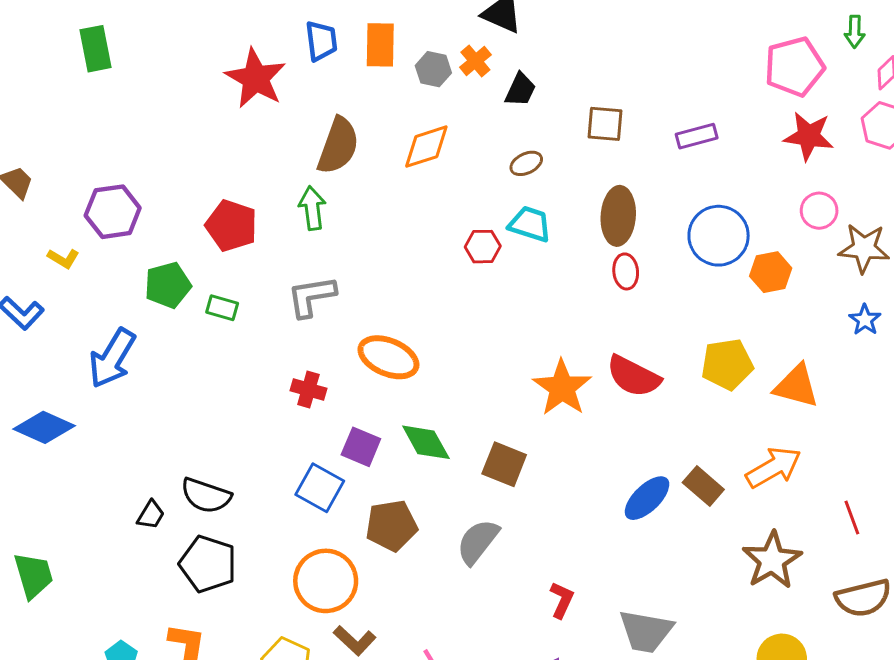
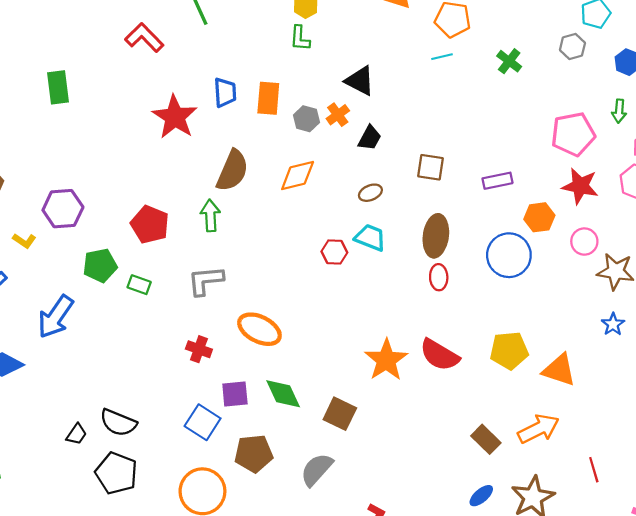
orange hexagon: (771, 272) -> (539, 217), moved
purple square: (361, 447) -> (235, 394), turned -32
blue ellipse: (647, 498) -> (481, 496), moved, size x0.7

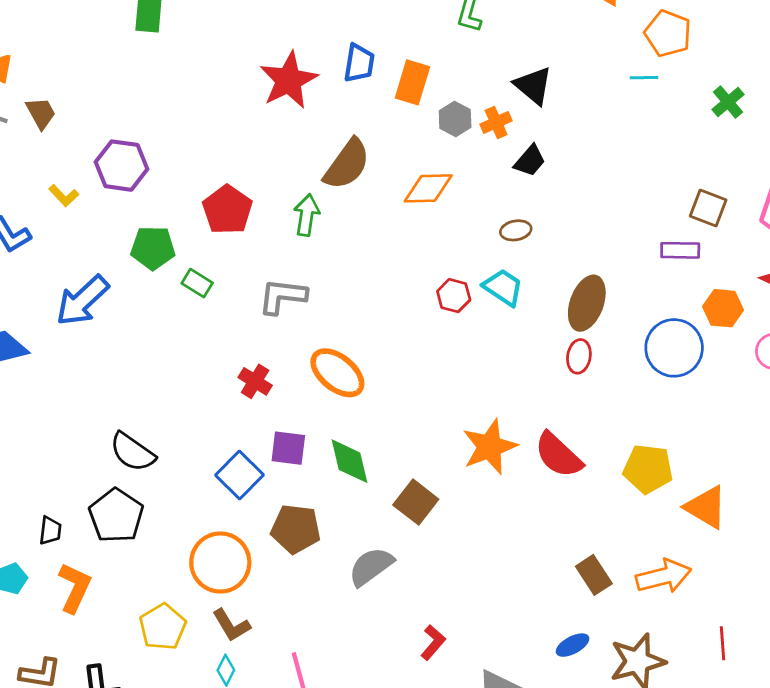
brown square: (430, 167) -> (708, 208), moved
black trapezoid: (77, 434) -> (50, 531), moved, turned -40

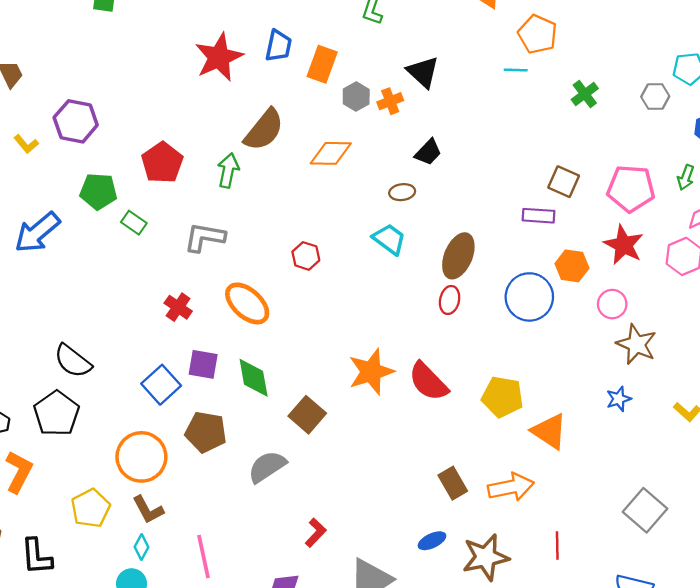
black trapezoid: (530, 161) -> (428, 152), moved
red hexagon: (454, 296) -> (306, 256), moved

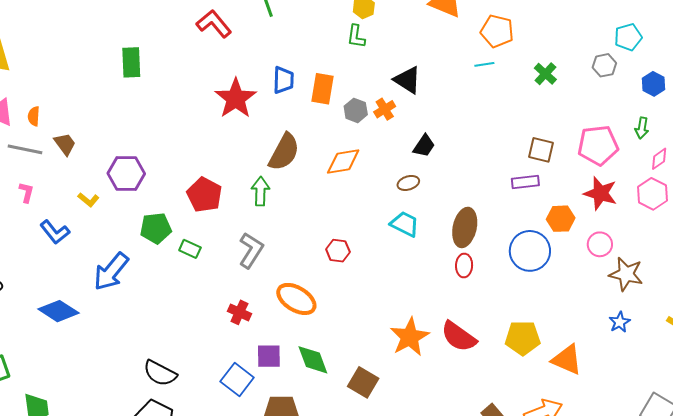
gray L-shape: (205, 237) -> (251, 250), turned 123

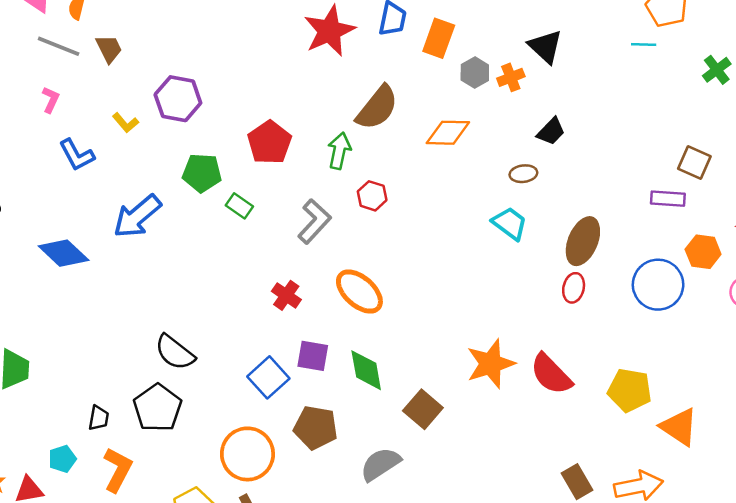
red hexagon: (338, 251) -> (372, 196), moved

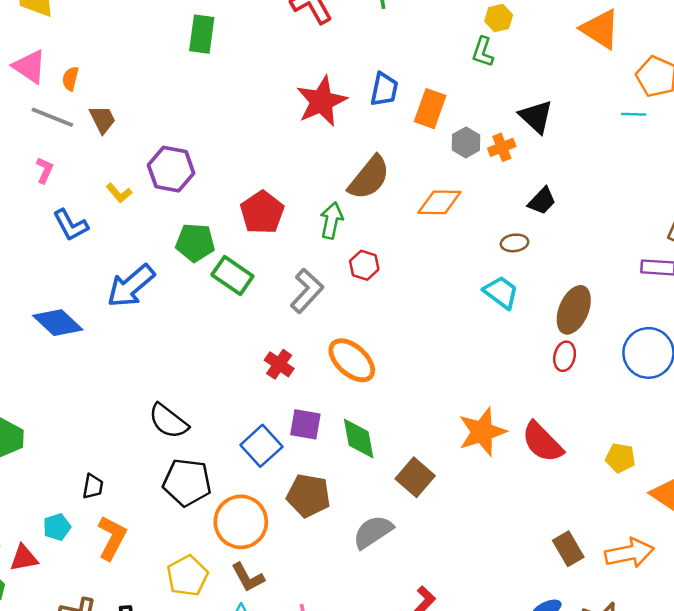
green rectangle: (239, 206) -> (232, 276), size x1.5
yellow pentagon: (630, 390) -> (620, 458), size x0.7
black pentagon: (158, 408) -> (187, 482), moved, turned -30

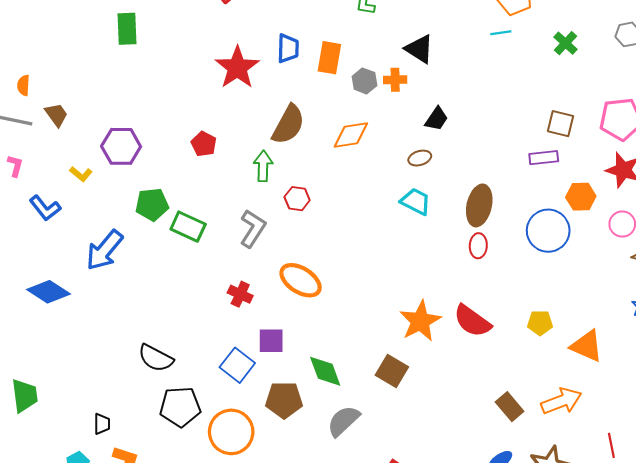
orange cross: (502, 147) -> (395, 80), turned 30
red pentagon: (262, 212) -> (204, 144), moved, size x0.7
green diamond: (359, 438) -> (325, 371), moved
brown square: (415, 477) -> (392, 371), moved

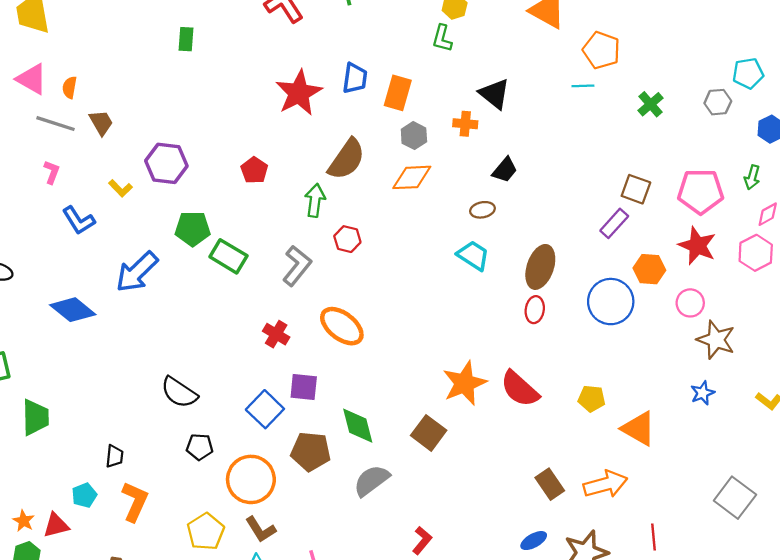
green rectangle: (127, 29) -> (186, 39), size x0.7
gray hexagon: (364, 81) -> (414, 136), moved
purple rectangle: (544, 158) -> (614, 223), turned -48
black pentagon: (180, 407) -> (200, 447), size x0.6

